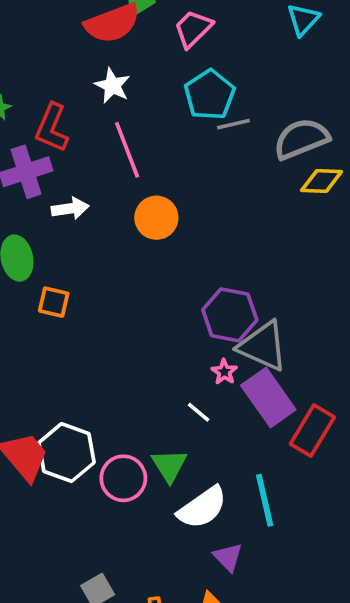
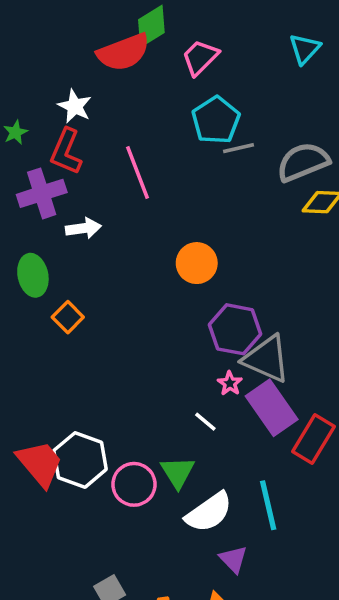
white star: (112, 86) -> (75, 106), moved
orange circle: (156, 218) -> (197, 263), moved
orange square: (54, 302) -> (68, 317), turned 32

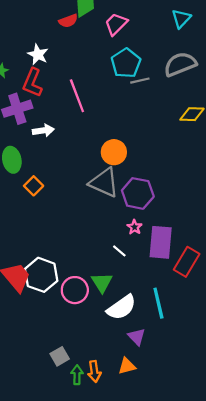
red semicircle: (124, 52) -> (68, 21), size x0.6
gray semicircle: (303, 162) -> (180, 64), moved
gray triangle: (266, 359) -> (104, 183), moved
purple rectangle: (272, 408) -> (161, 242), turned 40

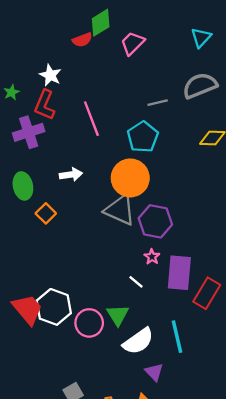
cyan pentagon: (126, 63) -> (143, 137), moved
white arrow: (43, 130) -> (71, 175), moved
orange circle: (114, 152) -> (130, 178), size x1.4

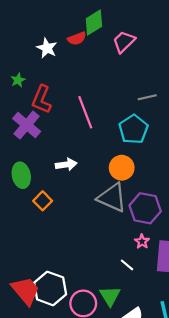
white star: (50, 75) -> (47, 48), moved
green star: (12, 92) -> (18, 80), moved
purple cross: (29, 132) -> (27, 125), turned -32
orange circle: (130, 178) -> (122, 168), size x0.7

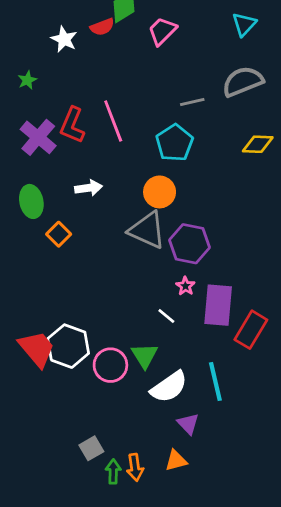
red L-shape: (42, 99) -> (72, 125), moved

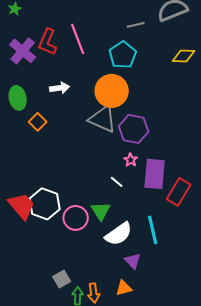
orange circle: (160, 192) -> (112, 91), size x1.4

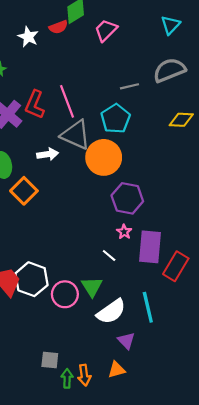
gray triangle: (103, 119) -> (76, 135), moved
orange square: (38, 122) -> (24, 191), size x1.4
gray square: (62, 279) -> (50, 360), turned 36

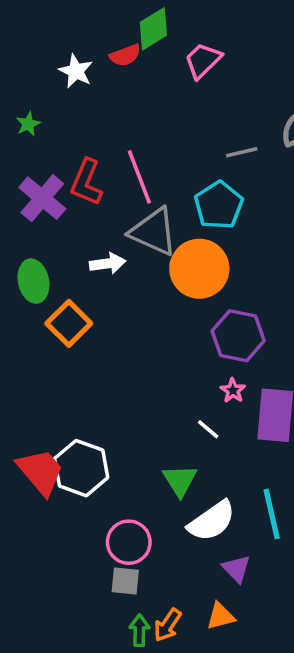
pink circle: (65, 294) -> (129, 542), moved
gray square: (50, 360) -> (125, 581), moved
orange arrow: (84, 375) -> (168, 625), turned 42

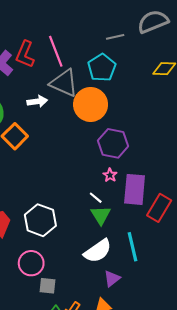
white hexagon: (81, 468) -> (40, 220), moved
green triangle: (180, 480) -> (101, 215), moved
pink circle: (129, 542) -> (31, 263), moved
purple triangle: (236, 569) -> (112, 279), turned 36

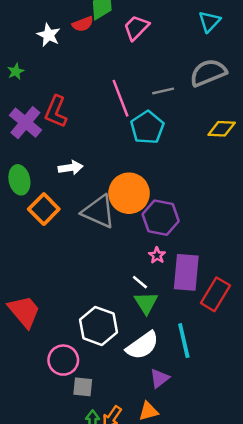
pink line: (56, 51) -> (120, 98), moved
gray triangle: (64, 83) -> (99, 212), moved
orange circle: (91, 104) -> (129, 193), moved
white hexagon: (40, 220) -> (99, 326), moved

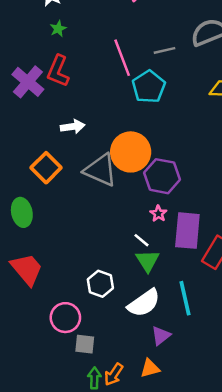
green star: (16, 71) -> (58, 29), moved
green ellipse: (19, 180) -> (22, 212), moved
white hexagon: (99, 326) -> (100, 284), size x0.7

